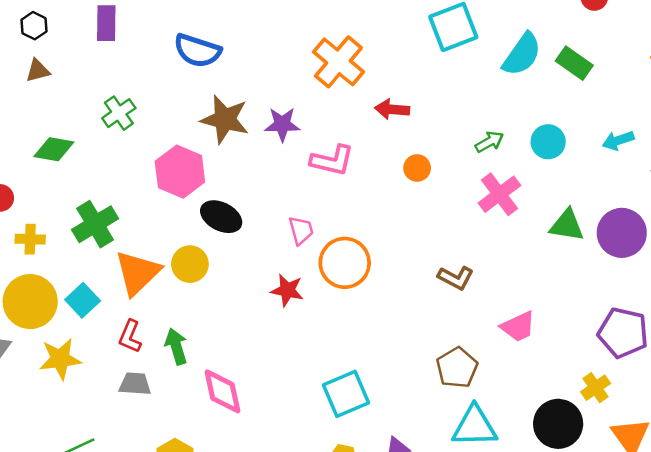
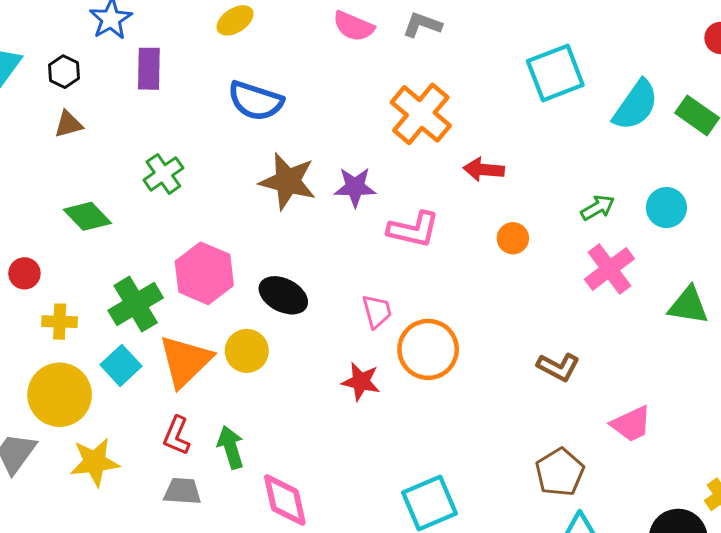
green diamond: (54, 149) -> (87, 216), turned 36
pink hexagon: (180, 172) -> (204, 273), moved
cyan square: (83, 300) -> (121, 365), moved

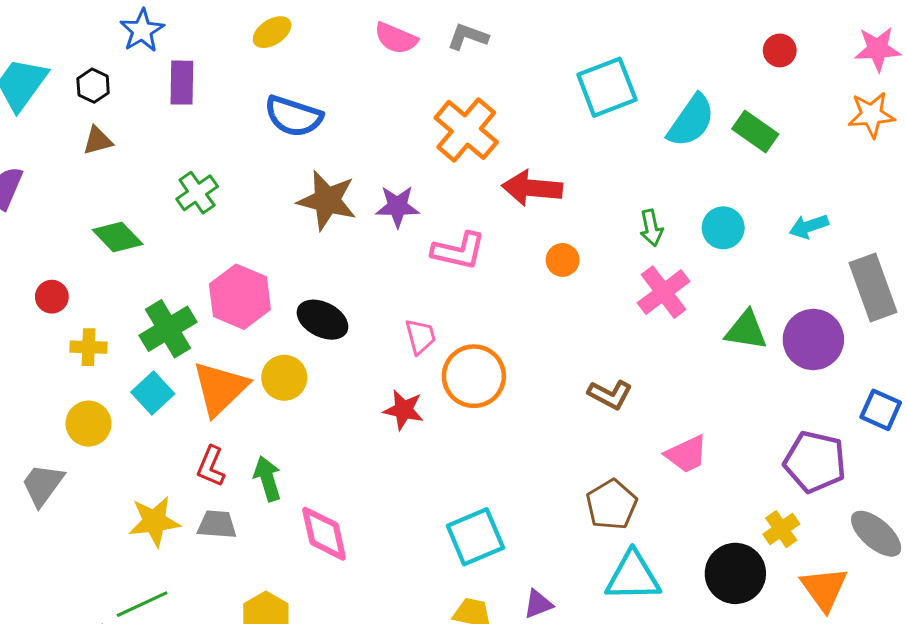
red arrow: (484, 170) -> (532, 188), size x1.4
green arrow: (598, 208) -> (651, 228), turned 108
yellow circle: (60, 395) -> (89, 424), size x0.7
yellow star: (95, 462) -> (154, 521), moved

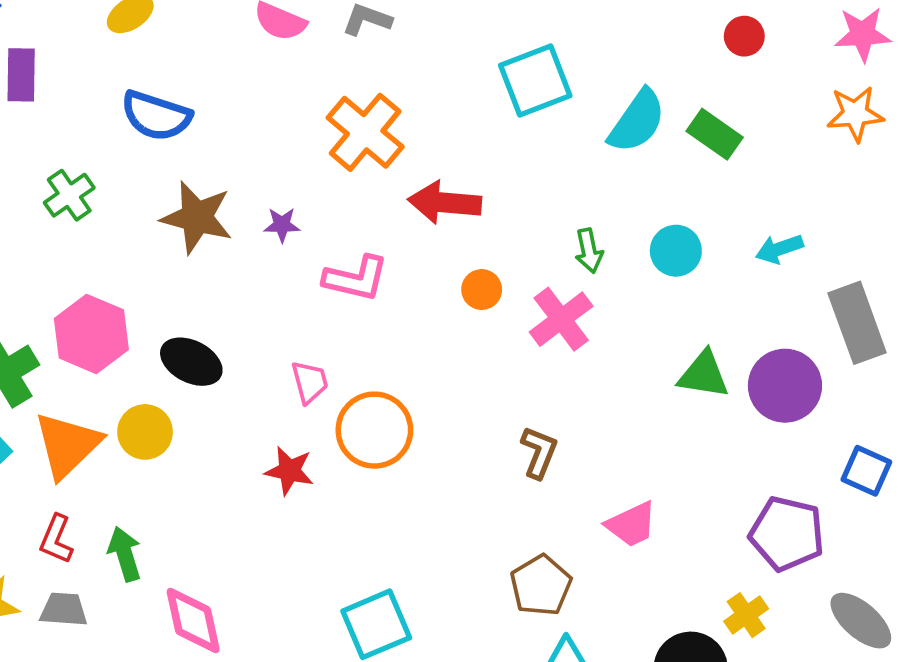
green cross: (197, 193) -> (69, 195), moved
purple star: (397, 206) -> (282, 225), size x0.7
pink cross: (664, 292) -> (561, 319), moved
brown L-shape: (610, 395) -> (539, 452), turned -96

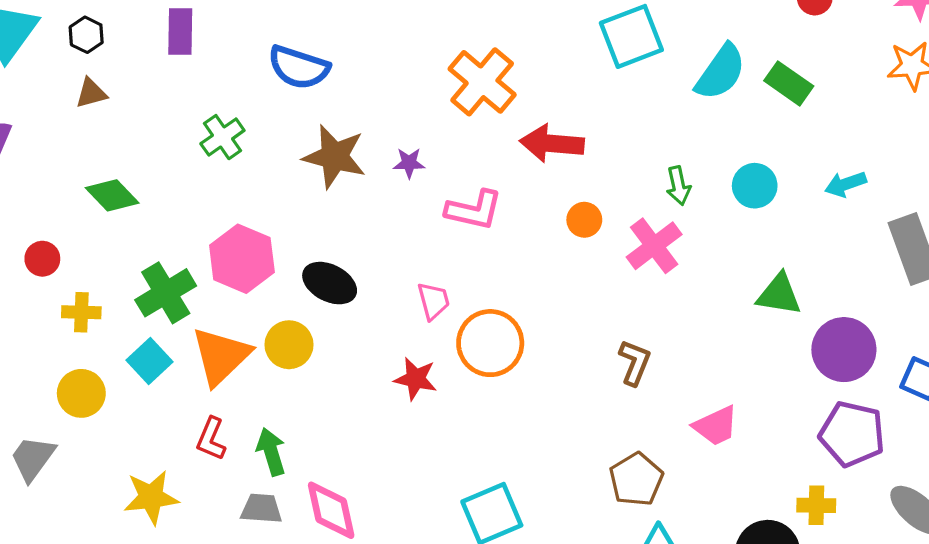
purple circle: (785, 386) -> (844, 350), moved
gray trapezoid: (64, 609) -> (261, 509), moved
yellow cross: (746, 615) -> (816, 505), turned 36

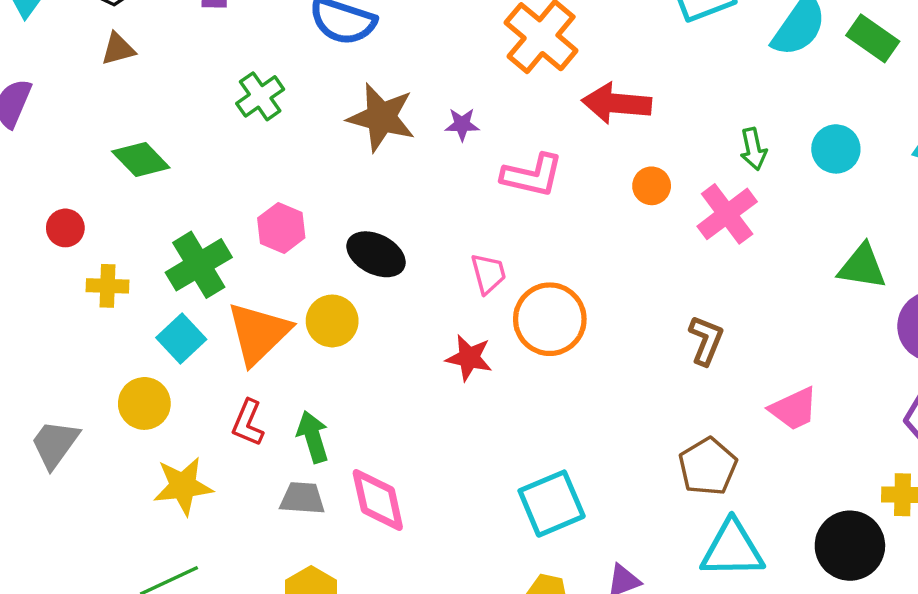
pink hexagon: (242, 259) -> (281, 228), size x0.7
yellow circle: (81, 393) -> (144, 403), moved

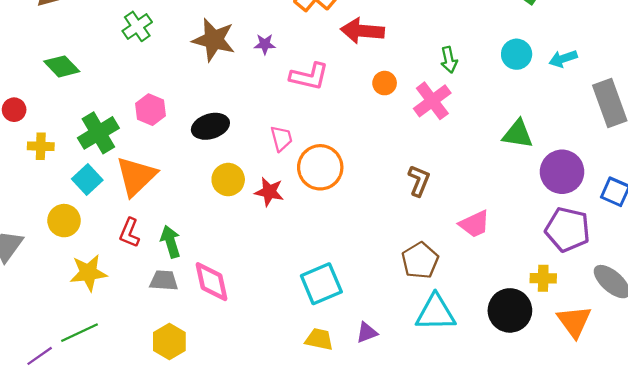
cyan circle: (836, 149) -> (517, 54), moved
black ellipse: (376, 254) -> (210, 126), turned -44
yellow circle: (332, 321) -> (228, 180), moved

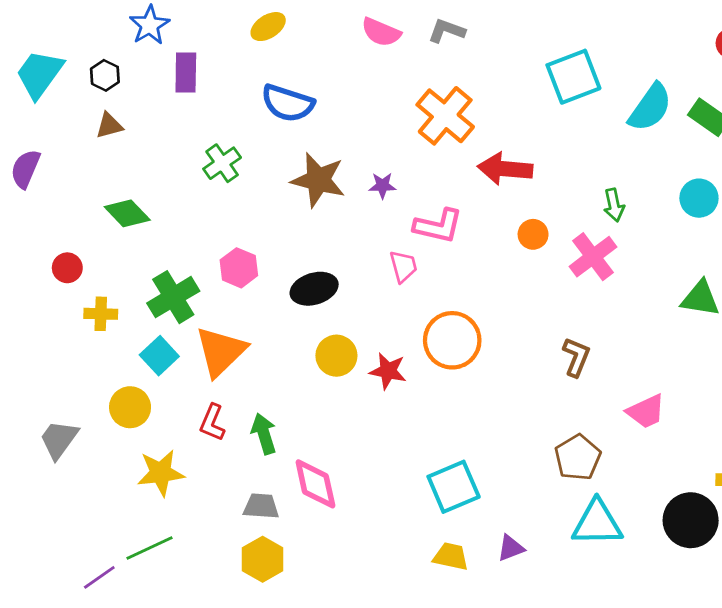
pink trapezoid: (281, 138) -> (403, 266), moved
gray trapezoid: (164, 280) -> (261, 506), moved

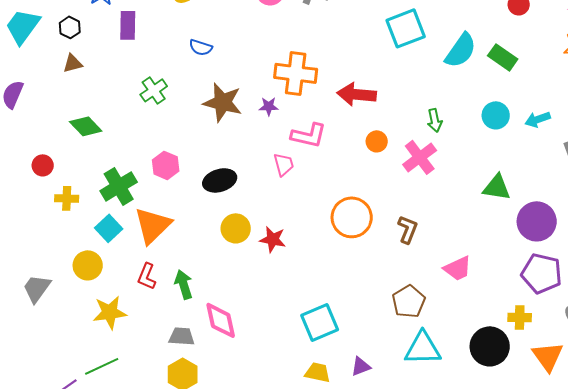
blue semicircle: (288, 103) -> (201, 47), size x0.6
orange cross: (445, 116) -> (296, 73), moved, turned -33
orange circle: (452, 340) -> (352, 217), moved

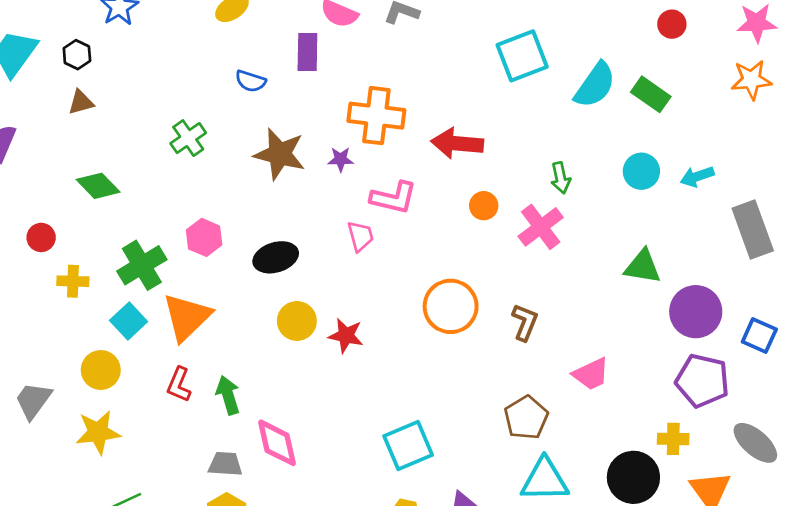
purple rectangle: (128, 25) -> (307, 52), moved
yellow star: (110, 312) -> (98, 432), moved

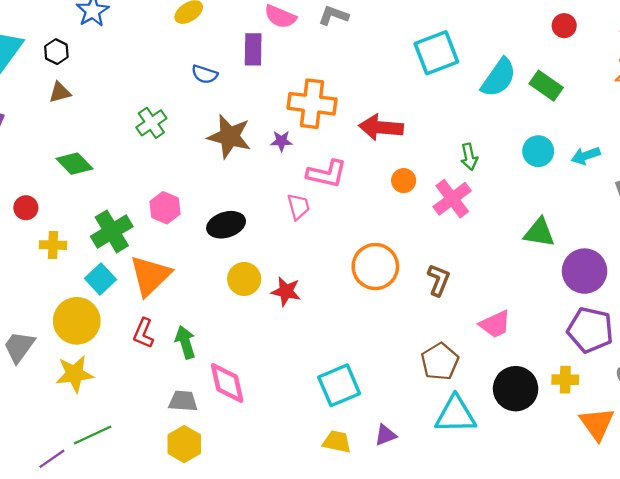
yellow circle: (101, 370) -> (77, 321), size x1.4
black circle: (633, 477) -> (516, 389), moved

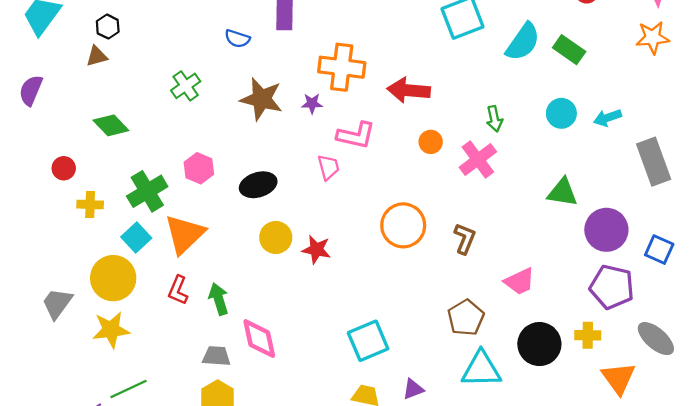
black hexagon: (56, 52) -> (108, 27), moved

